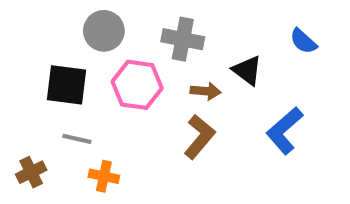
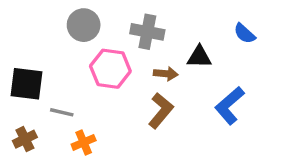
black triangle: (247, 70) -> (199, 57), turned -36
black square: (66, 85) -> (27, 84), moved
orange cross: (104, 176) -> (84, 142), turned -35

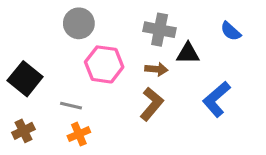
gray cross: (147, 32) -> (160, 30), moved
black square: (27, 84) -> (25, 79), turned 32
gray line: (62, 112) -> (71, 106), moved

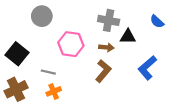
gray circle: (79, 23) -> (42, 16), moved
brown cross: (23, 131) -> (16, 89), size x1.5

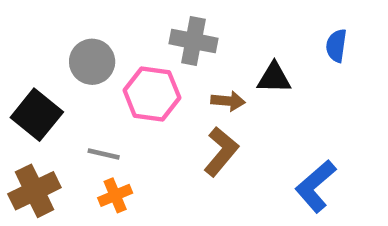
gray circle: (42, 16) -> (92, 62), moved
gray cross: (109, 20) -> (193, 41), moved
blue semicircle: (157, 22) -> (336, 46), turned 56
blue L-shape: (147, 68) -> (316, 186), moved

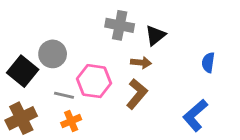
blue semicircle: (336, 46) -> (208, 63), moved
gray circle: (92, 62) -> (53, 54), moved
black triangle: (274, 78) -> (155, 35), moved, turned -40
pink hexagon: (152, 94) -> (94, 81), moved

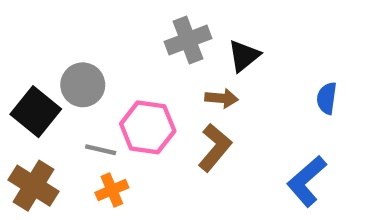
gray cross: (120, 25) -> (188, 40), turned -32
brown cross: (21, 118) -> (34, 186), turned -32

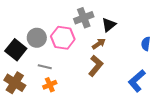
brown arrow: (222, 98) -> (99, 44), turned -40
pink hexagon: (148, 127) -> (63, 38), moved

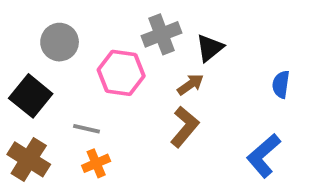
gray circle: (37, 38) -> (60, 42), moved

